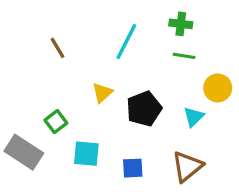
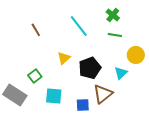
green cross: (181, 24) -> (113, 15), turned 32
cyan line: (126, 41) -> (79, 26), turned -65
brown triangle: (187, 166) -> (103, 94), moved

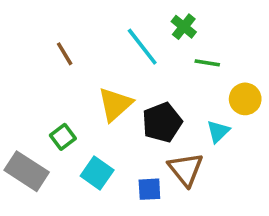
green cross: (113, 15) -> (184, 27), moved
yellow triangle: (64, 58) -> (115, 104), size x1.5
brown triangle: (103, 94) -> (186, 169), turned -30
cyan square: (54, 96) -> (97, 173), turned 30

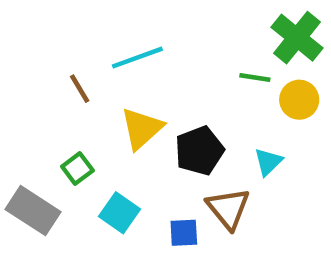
green cross: (184, 27) -> (297, 38), moved, size x1.6
cyan line: (142, 47) -> (137, 58), moved, turned -72
brown line: (65, 54) -> (80, 89), moved
yellow circle: (245, 99) -> (299, 100), moved

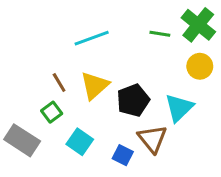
green line: (255, 78) -> (160, 34), moved
brown line: (80, 89) -> (59, 83), moved
cyan triangle: (268, 162) -> (179, 108), size x1.5
blue square: (184, 233) -> (123, 155), turned 30

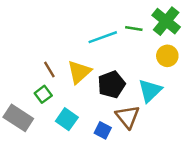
cyan line: (92, 38) -> (103, 37), moved

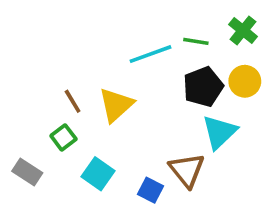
green cross: (166, 21) -> (243, 30), size x0.7
black pentagon: (111, 84) -> (203, 87), moved
gray rectangle: (18, 118) -> (27, 172), size x0.7

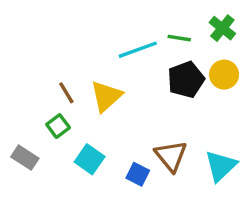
cyan triangle: (219, 132) -> (221, 166), moved

